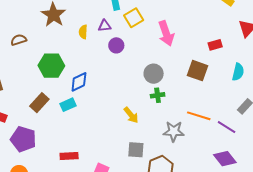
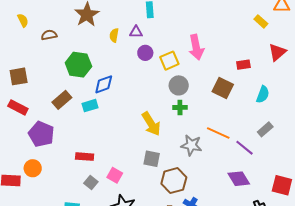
yellow square: (134, 18) -> (169, 61), moved
yellow arrow: (131, 115) -> (151, 124), size x1.4

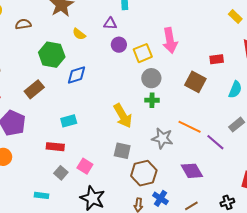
yellow semicircle: (114, 35) -> (79, 34), moved, turned -64
cyan rectangle: (90, 106) -> (69, 121), moved
purple diamond: (239, 179) -> (192, 171), moved

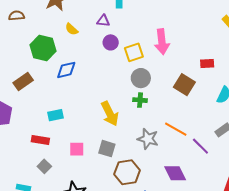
pink square: (85, 166) -> (77, 149), moved, turned -35

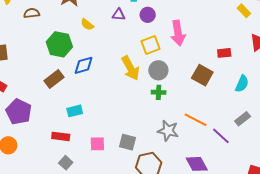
purple circle: (111, 42) -> (148, 15), moved
brown rectangle: (23, 81) -> (54, 79), moved
yellow arrow: (110, 114) -> (130, 68), moved

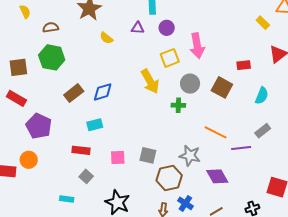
green hexagon: (59, 44) -> (52, 57), moved
blue diamond: (84, 65) -> (103, 92), moved
gray circle: (158, 70) -> (190, 84), moved
gray star: (168, 131) -> (190, 156), moved
purple line: (221, 136) -> (241, 148), turned -48

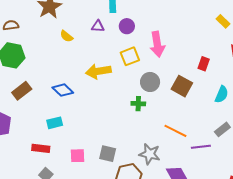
red rectangle: (244, 65) -> (204, 64), turned -64
yellow arrow: (150, 81) -> (98, 71), moved, turned 110
blue diamond: (103, 92) -> (63, 90), turned 60
brown rectangle: (74, 93) -> (22, 91), moved

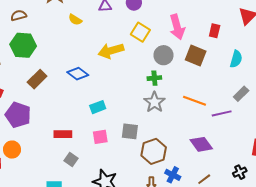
pink arrow: (157, 44) -> (177, 27), moved
yellow square: (130, 56) -> (140, 32), turned -30
cyan rectangle: (55, 123) -> (98, 107), moved
gray star: (150, 154) -> (154, 102), moved, turned 30

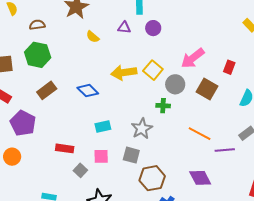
pink arrow: (177, 27) -> (193, 58), turned 60
yellow square: (140, 32) -> (153, 70), moved
gray star: (154, 102) -> (142, 129), moved
gray square: (71, 159) -> (80, 170), moved

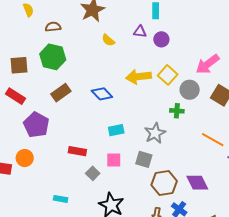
purple circle: (153, 28) -> (161, 39), moved
purple diamond: (200, 178) -> (197, 183), moved

